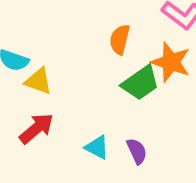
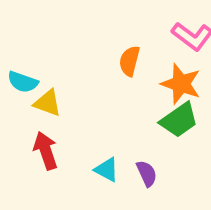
green trapezoid: (141, 83) -> (179, 120), moved
red arrow: (36, 128) -> (46, 151), turned -69

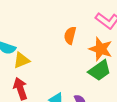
yellow triangle: (48, 103) -> (21, 60), turned -42

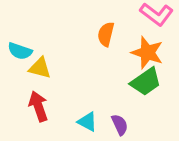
yellow triangle: (21, 60) -> (40, 68), turned 36

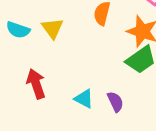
yellow triangle: (40, 68) -> (52, 28), moved, turned 40

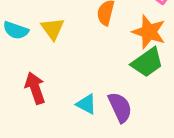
purple semicircle: (115, 102) -> (120, 107), size x1.4

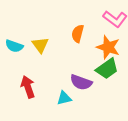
cyan triangle: (86, 104) -> (64, 98), turned -42
purple semicircle: (120, 107) -> (81, 82), moved, turned 135

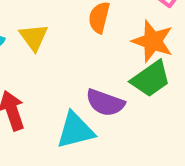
cyan triangle: (64, 98) -> (75, 130), size x1.5

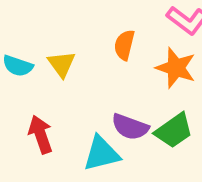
green trapezoid: (151, 79) -> (174, 131), moved

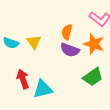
purple semicircle: (130, 127) -> (70, 50), moved
cyan triangle: (102, 154) -> (43, 89), moved

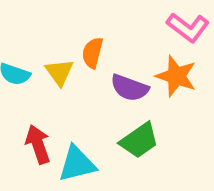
orange semicircle: (67, 32) -> (93, 53), moved
green trapezoid: (93, 77) -> (139, 140), moved

